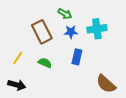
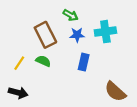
green semicircle: (45, 63) -> (43, 61), moved

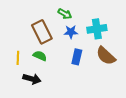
yellow line: (19, 63) -> (18, 58), turned -32
brown semicircle: (115, 92) -> (106, 56), moved
black arrow: (18, 93) -> (32, 79), moved

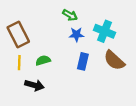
cyan cross: (97, 29) -> (105, 31), turned 30
brown rectangle: (42, 32) -> (18, 35), moved
green semicircle: (40, 56) -> (43, 60), turned -40

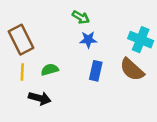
cyan cross: (105, 31) -> (141, 40), moved

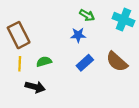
green arrow: (81, 17) -> (87, 15), moved
cyan cross: (141, 40) -> (123, 20), moved
blue rectangle: (96, 71) -> (85, 63), turned 35

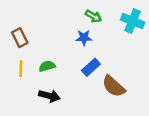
brown rectangle: (19, 35) -> (20, 38), size x0.7
brown semicircle: (117, 62) -> (114, 86), moved
black arrow: (35, 87) -> (49, 96), moved

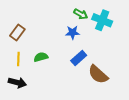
cyan cross: (133, 21) -> (102, 20), moved
brown rectangle: (20, 38) -> (17, 32), turned 63
black arrow: (49, 96) -> (17, 83), moved

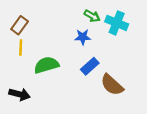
brown rectangle: (17, 32) -> (20, 25), moved
green semicircle: (41, 57) -> (46, 65), size x1.5
yellow line: (18, 59) -> (21, 47), moved

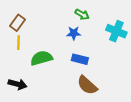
cyan cross: (117, 23) -> (116, 31), moved
blue rectangle: (90, 66) -> (80, 59), turned 56
brown semicircle: (112, 85) -> (87, 85), moved

